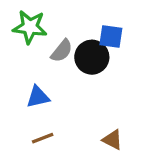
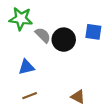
blue square: (111, 37) -> (93, 32), moved
gray semicircle: (62, 51) -> (43, 35), turned -84

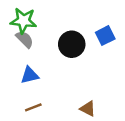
blue square: (93, 32) -> (105, 36), turned -35
gray semicircle: (43, 35) -> (25, 39), moved

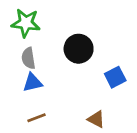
blue square: (105, 36) -> (115, 77), moved
gray semicircle: (25, 39) -> (28, 58), moved, turned -144

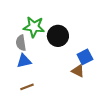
green star: (26, 23) -> (34, 27), moved
brown triangle: (96, 119) -> (78, 71), moved

